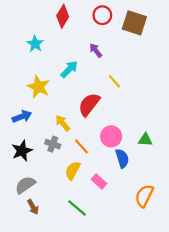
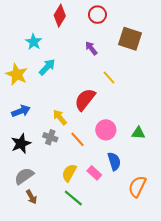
brown square: (134, 23) -> (130, 39), moved
cyan arrow: (69, 69) -> (47, 67), moved
yellow star: (38, 87) -> (17, 74), moved
blue semicircle: (122, 158) -> (114, 161), moved
yellow semicircle: (73, 171) -> (69, 173), moved

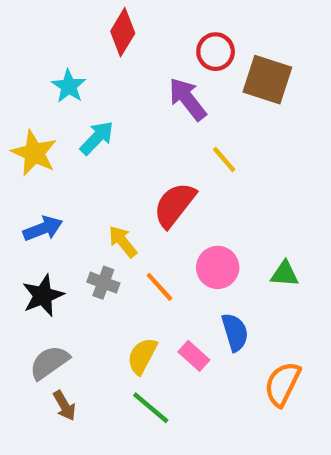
red circle: (97, 15) -> (216, 52), moved
purple arrow: (91, 48) -> (187, 99), size x1.5

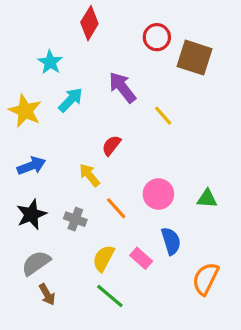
purple arrow: (187, 99) -> (122, 87), moved
red semicircle: (175, 205) -> (111, 145), moved, size x0.6
gray cross: (103, 283) -> (75, 219), moved

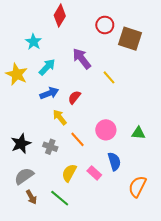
blue arrow: (31, 166) -> (49, 93), moved
green line: (110, 296) -> (60, 198), moved

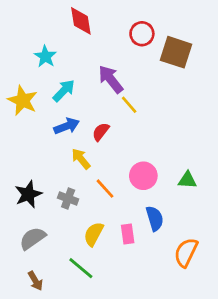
red diamond: (60, 16) -> (81, 21), turned -40
yellow line: (109, 77) -> (129, 105), moved
pink rectangle: (94, 173) -> (128, 234), turned 40
brown arrow: (31, 197) -> (35, 281), moved

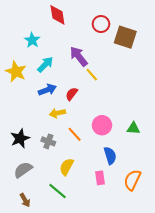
yellow arrow: (81, 159) -> (57, 113), turned -63
pink rectangle: (128, 234) -> (100, 178), moved

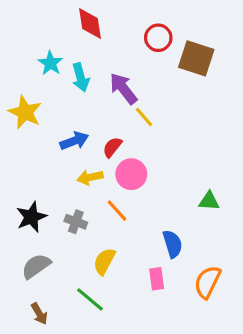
cyan arrow: (45, 64) -> (81, 77), moved, turned 120
pink circle: (102, 125) -> (131, 174), moved

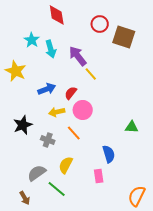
black star: (31, 217) -> (23, 125), moved
gray semicircle: (36, 266) -> (37, 173), moved
orange semicircle: (207, 282) -> (137, 196), moved

